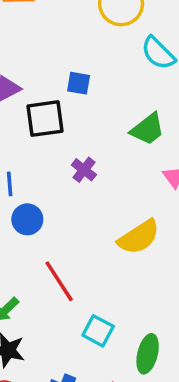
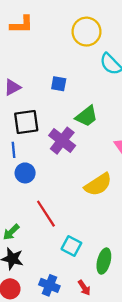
black square: (45, 119) -> (26, 122), moved
green trapezoid: (148, 129) -> (86, 116), moved
purple cross: (84, 170) -> (62, 141), size x1.6

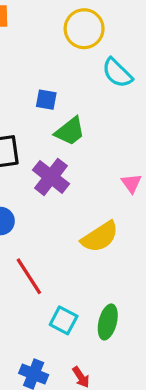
green trapezoid: (86, 116) -> (70, 131), moved
green ellipse: (104, 261) -> (108, 322), moved

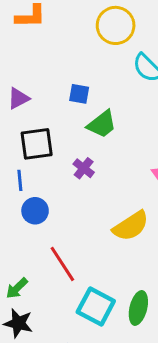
purple cross: (51, 177) -> (84, 168), size x0.6
cyan square: (64, 320) -> (96, 306), size x1.4

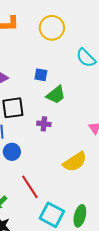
yellow circle: (116, 25) -> (52, 28), moved
purple cross: (84, 168) -> (44, 124), turned -32

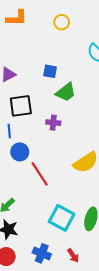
yellow circle: (52, 28) -> (62, 22), size x0.6
red line: (30, 187) -> (40, 174), moved

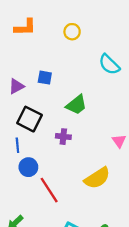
blue square: (50, 71) -> (45, 78), moved
black square: (21, 106) -> (29, 119), turned 35

